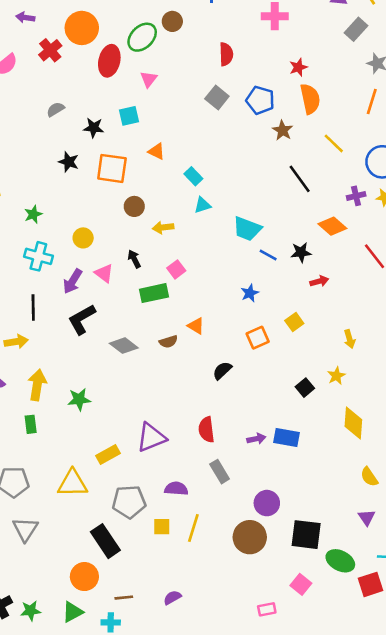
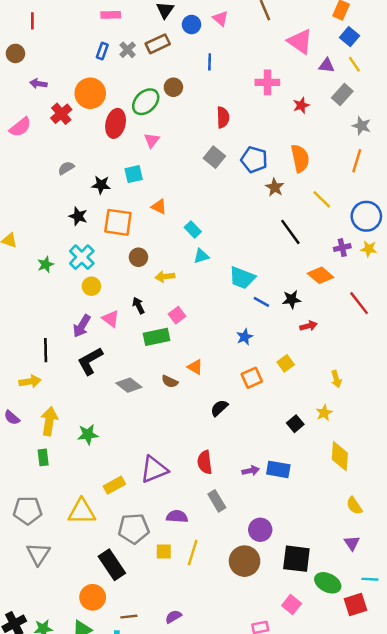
red star: (298, 67) -> (301, 105), moved
cyan cross: (38, 256) -> (82, 257), moved, turned 30
brown semicircle: (168, 342) -> (170, 381), turned 42

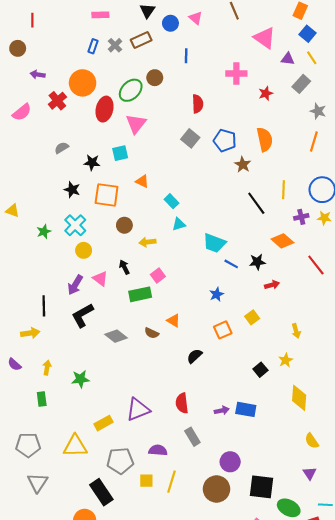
pink triangle: (152, 140) -> (136, 124), size x1.5
yellow line: (322, 199) -> (283, 190), moved, turned 48
yellow arrow: (49, 421) -> (47, 368), size x0.6

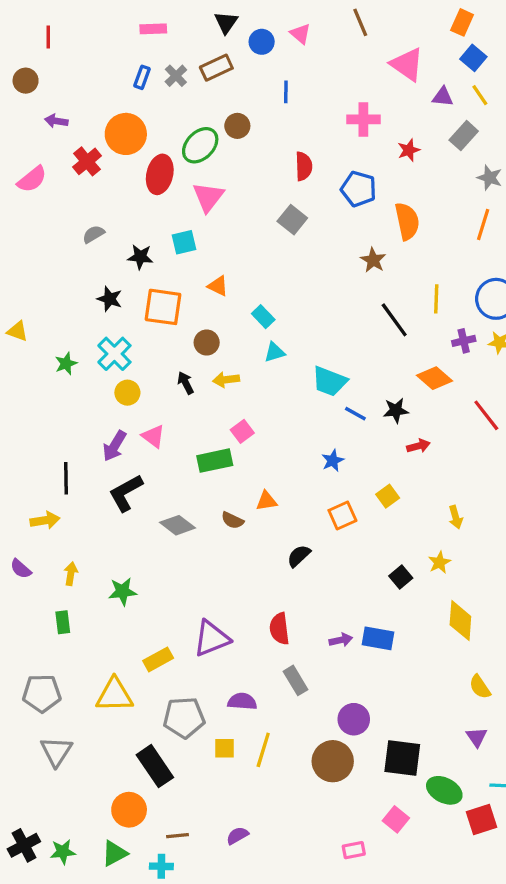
blue pentagon: (225, 140) -> (359, 189), moved
brown circle: (124, 225) -> (207, 343), moved
black arrow: (124, 267) -> (186, 383), moved
orange triangle: (174, 320) -> (266, 501), turned -40

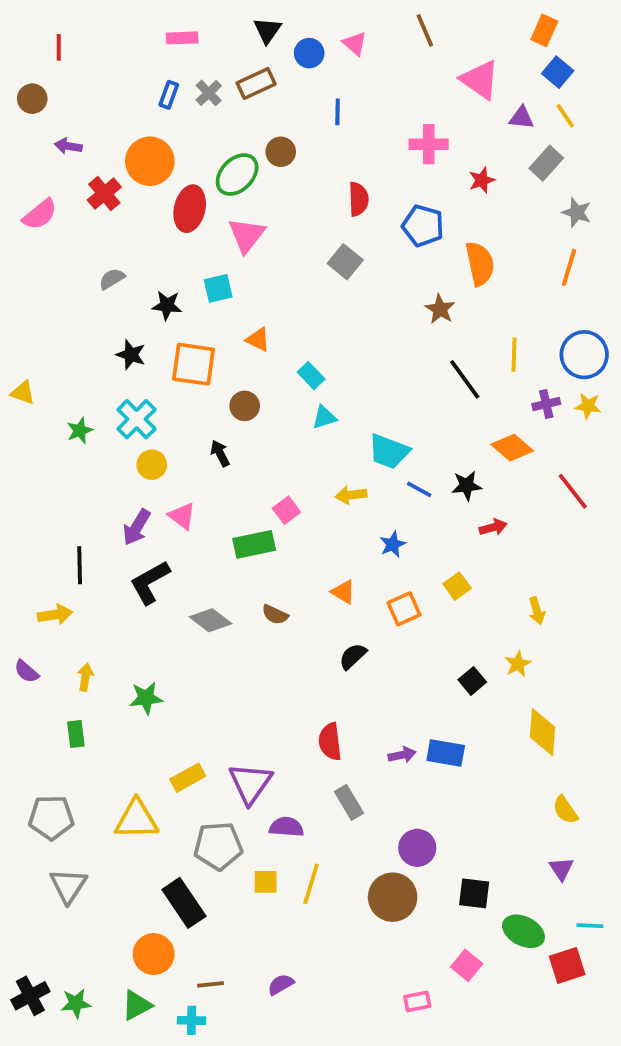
yellow arrow: (226, 380) -> (351, 495), moved
orange triangle: (266, 501) -> (343, 592), moved, turned 40
purple triangle: (211, 638) -> (250, 783), moved, turned -33
black square: (402, 758) -> (474, 893), size x0.7

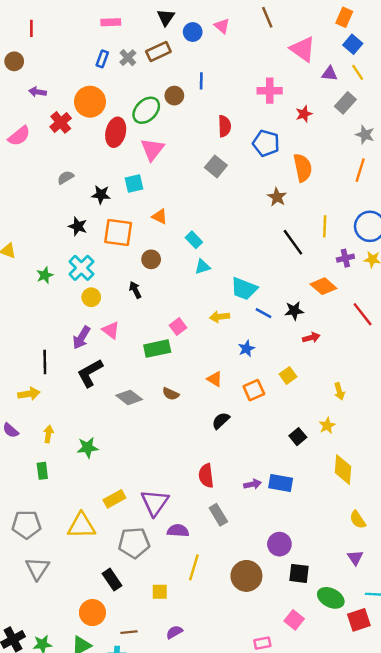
blue line: (338, 112) -> (201, 81), moved
purple circle: (417, 848) -> (279, 544), moved
yellow square: (266, 882) -> (160, 592), moved
black rectangle: (184, 903) -> (112, 580), size x0.7

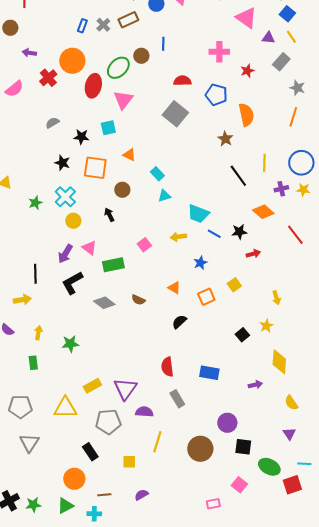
red semicircle: (224, 126) -> (182, 81), turned -90
gray square: (216, 166) -> (175, 114), size x1.4
green rectangle: (157, 349) -> (113, 265), moved
blue rectangle: (281, 483) -> (209, 373), moved
purple arrow: (253, 484) -> (255, 385), moved

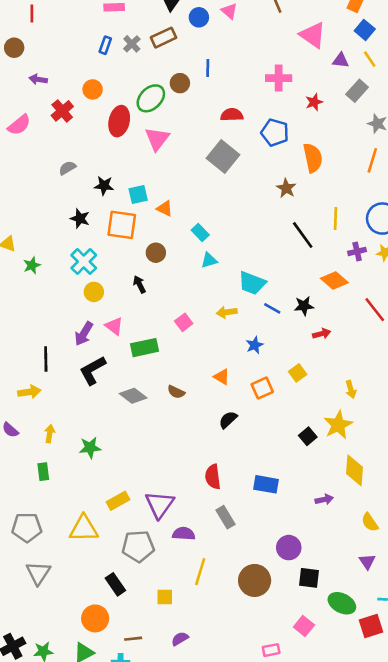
orange circle: (72, 61) -> (93, 89), size x0.6
cyan square: (108, 128) -> (138, 194), moved
green star: (35, 203) -> (32, 265), moved
yellow star: (266, 326) -> (338, 425), size x1.6

